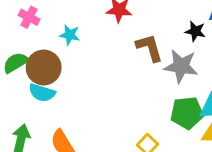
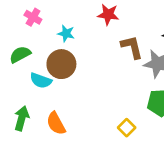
brown circle: (44, 67) -> (61, 64), moved

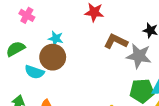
cyan star: (66, 33) -> (56, 38), moved
brown L-shape: (132, 47) -> (116, 41), turned -50

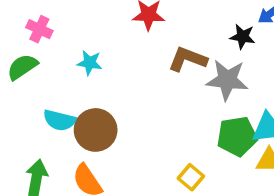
green semicircle: (16, 49) -> (22, 67), moved
brown circle: (53, 57) -> (96, 130), moved

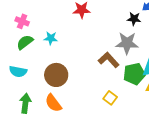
brown L-shape: (188, 59) -> (109, 60), moved, turned 30
green semicircle: (22, 67) -> (25, 42), moved
cyan semicircle: (59, 120) -> (18, 72), moved

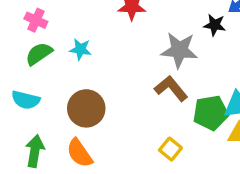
gray star: (127, 43) -> (179, 50), moved

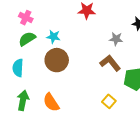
gray star: (179, 50) -> (116, 39), size x0.6
cyan semicircle: (26, 100) -> (18, 68), turned 78
brown circle: (86, 108) -> (57, 60), moved

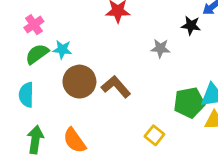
pink cross: (26, 18) -> (34, 25), turned 32
cyan star: (53, 37) -> (62, 50), moved
brown L-shape: (110, 63) -> (116, 87), moved

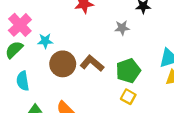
pink cross: (34, 25) -> (20, 25), size x1.5
green semicircle: (37, 54) -> (14, 50), moved
green pentagon: (189, 103) -> (128, 71), moved

